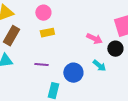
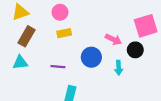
cyan arrow: (99, 66) -> (119, 68), turned 48
blue circle: (73, 73) -> (91, 57), moved

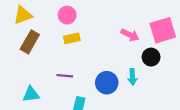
pink arrow: (113, 39) -> (130, 35), moved
blue circle: (91, 57) -> (107, 83), moved
cyan triangle: (20, 62) -> (31, 94), moved

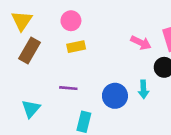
yellow triangle: (23, 15) -> (22, 21), turned -36
cyan triangle: (31, 94) -> (31, 109), turned -42

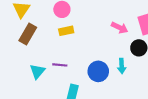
cyan triangle: (31, 109) -> (37, 71), moved

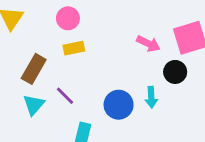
brown rectangle: (28, 34) -> (34, 69), moved
purple line: (60, 65) -> (65, 96), turned 40

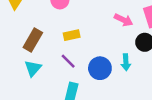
yellow rectangle: (74, 48) -> (72, 35), moved
purple line: (65, 96) -> (68, 61), moved

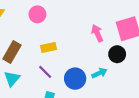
pink arrow: (124, 20) -> (97, 33), turned -140
cyan arrow: (126, 62) -> (99, 73), turned -112

